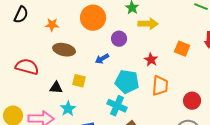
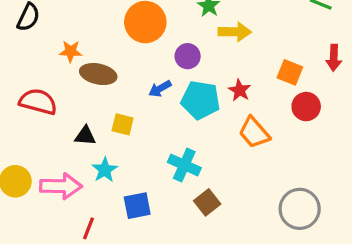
orange star: (52, 25) -> (71, 51), moved
cyan pentagon: (127, 82) -> (201, 100), moved
orange trapezoid: (160, 86) -> (254, 133), turned 135
red circle: (192, 101) -> (306, 107), moved

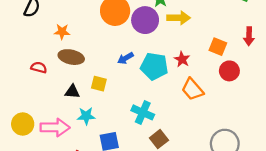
purple circle: (188, 56) -> (145, 20), moved, size x1.5
brown ellipse: (98, 74) -> (71, 57), moved
red semicircle: (38, 102) -> (39, 67), size x0.6
cyan star: (105, 170) -> (86, 116), turned 30

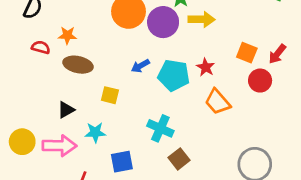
red arrow: (249, 36) -> (277, 54), moved, turned 36
red semicircle: (39, 67) -> (41, 47), moved
black triangle: (72, 92) -> (66, 110), moved, turned -35

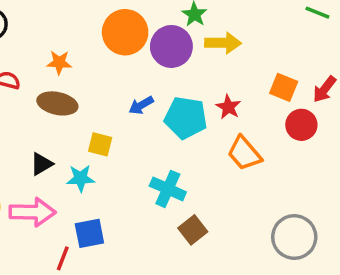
orange star: (67, 35) -> (59, 62), moved
cyan star: (95, 132) -> (81, 178), moved
blue square: (122, 162) -> (89, 233), moved

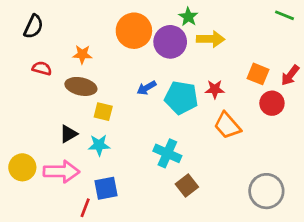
red star: (228, 107) -> (215, 89), turned -30
yellow square: (100, 144) -> (103, 112), moved

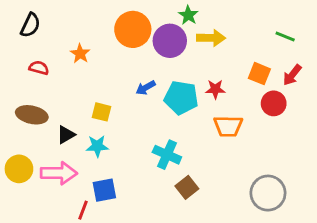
green line: (285, 15) -> (285, 37), moved
orange star: (82, 54) -> (80, 54), turned 30
brown ellipse: (81, 86) -> (32, 115), moved
orange trapezoid: (227, 126) -> (228, 126), turned -48

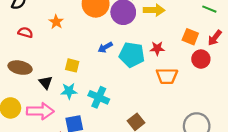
black triangle: (66, 135) -> (46, 82), turned -40
cyan cross: (167, 155) -> (99, 97), moved

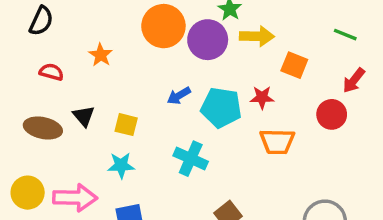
orange square: (190, 37) -> (294, 65), moved
black triangle: (46, 82) -> (84, 116), moved
cyan cross: (99, 97) -> (191, 159), moved

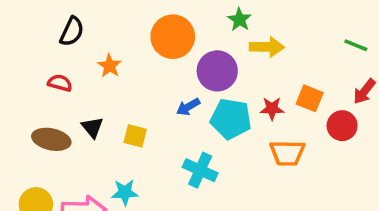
black semicircle: (41, 21) -> (72, 32), moved
purple circle: (208, 40) -> (217, 71), moved
orange square: (294, 65) -> (310, 98), moved
cyan star: (121, 165) -> (125, 192), moved

